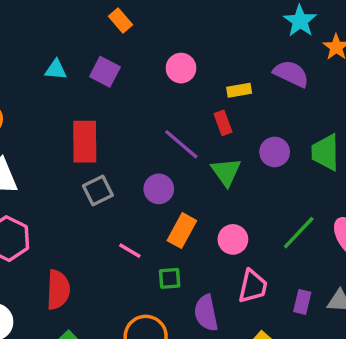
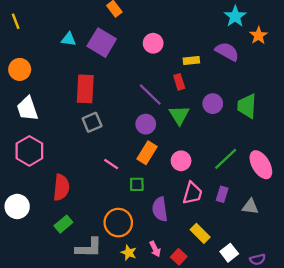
purple square: (105, 72) -> (102, 43), size x1.4
purple circle: (159, 189) -> (146, 124), moved
purple rectangle: (302, 302) -> (222, 194), moved

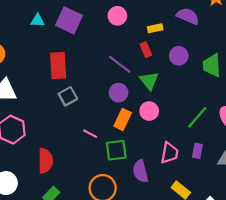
purple circle: (213, 104) -> (179, 56), moved
pink circle: (181, 161) -> (149, 111), moved
green square: (137, 184) -> (116, 150), size x1.5

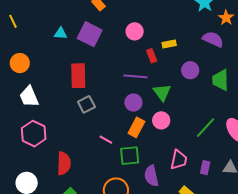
purple semicircle: (188, 16) -> (213, 39), moved
red rectangle: (146, 50) -> (152, 56), moved
purple line: (120, 64) -> (135, 76), turned -35
purple rectangle: (197, 151) -> (205, 168), moved

